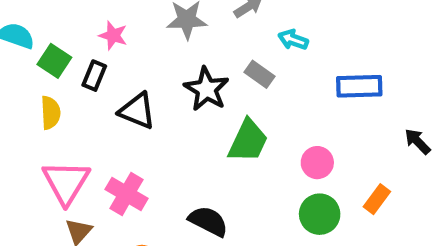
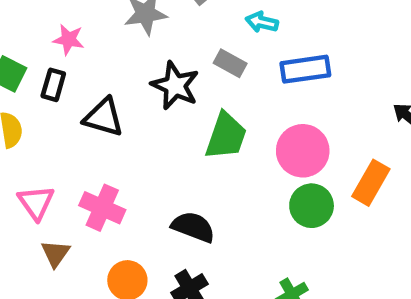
blue rectangle: (359, 86) -> (305, 69), moved
pink circle: (317, 163) -> (303, 151), size x1.5
pink triangle: (66, 182) -> (36, 202), size x0.7
orange rectangle: (377, 199) -> (371, 183), size x1.4

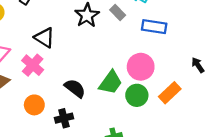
black triangle: (104, 117) -> (44, 38), moved
green trapezoid: (226, 136) -> (111, 83), moved

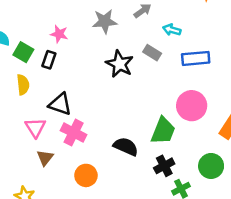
black triangle: (44, 38) -> (60, 104), moved
green circle: (137, 95) -> (211, 166), moved
black cross: (64, 118) -> (164, 166), moved

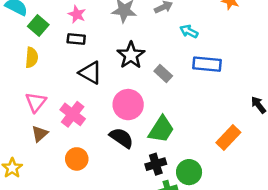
gray rectangle: (152, 53) -> (163, 74), moved
black rectangle: (49, 60) -> (76, 39), moved, turned 66
black triangle: (60, 104) -> (90, 73), moved
pink circle: (192, 106) -> (128, 105), moved
green circle: (211, 166) -> (189, 172), moved

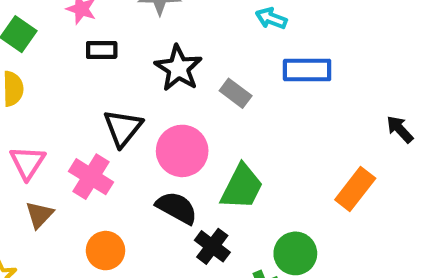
black rectangle: (76, 39) -> (102, 50), moved
black triangle: (90, 73) -> (123, 128), moved, turned 45
black cross: (156, 164) -> (212, 246), moved, turned -30

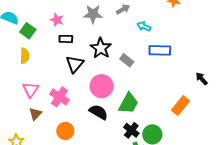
black triangle: (123, 128) -> (75, 64), moved
black cross: (212, 246) -> (131, 130), moved

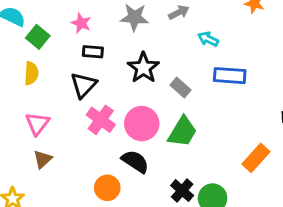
black triangle: (75, 64) -> (84, 85), moved
pink cross: (60, 97) -> (101, 120), moved
green trapezoid: (128, 103) -> (182, 132), moved
orange circle: (65, 131) -> (107, 188), moved

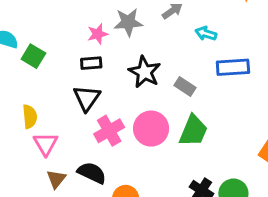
pink star: (81, 23) -> (98, 34), moved, turned -30
yellow semicircle: (31, 73) -> (30, 117), moved
pink cross: (101, 120) -> (109, 131), turned 32
black semicircle: (135, 161) -> (92, 173), moved

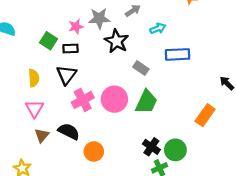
cyan arrow: (206, 34) -> (158, 28), turned 140
green square: (33, 56) -> (48, 41), moved
black star: (145, 72) -> (117, 41), moved
yellow semicircle: (30, 117) -> (34, 78), moved

